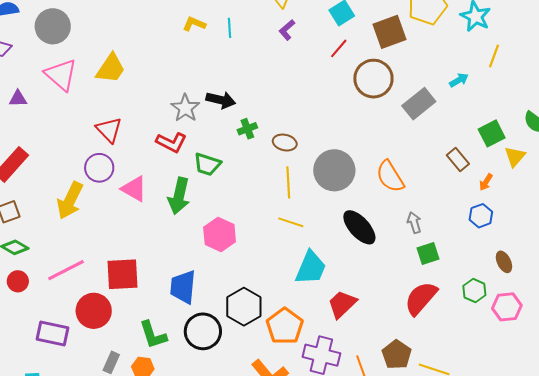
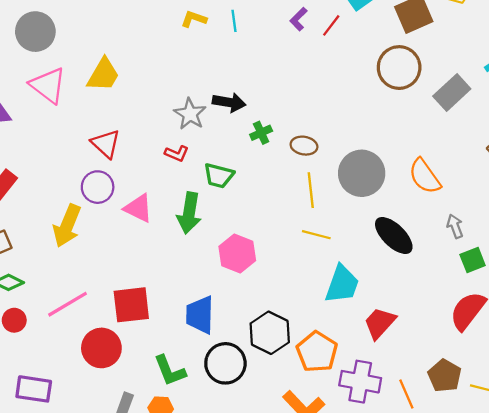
red line: (339, 48) -> (331, 25), moved
red L-shape: (171, 142) -> (177, 153), size x0.7
purple rectangle: (52, 333) -> (34, 389), moved

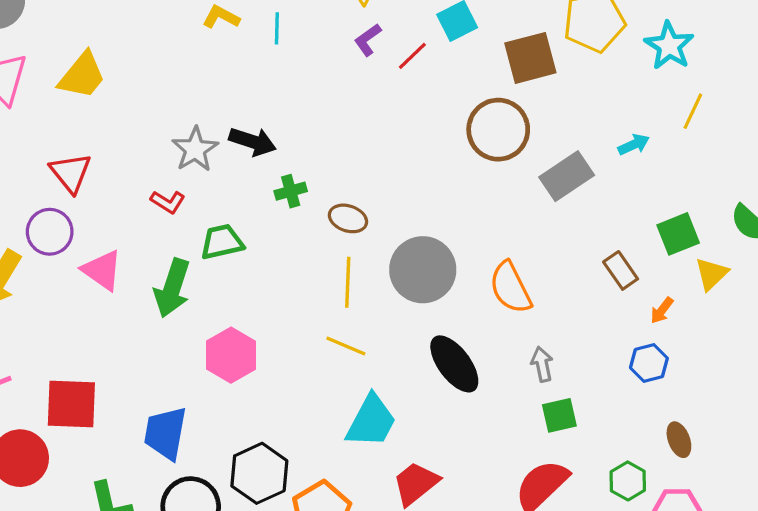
green trapezoid: (219, 176) -> (222, 242), turned 144

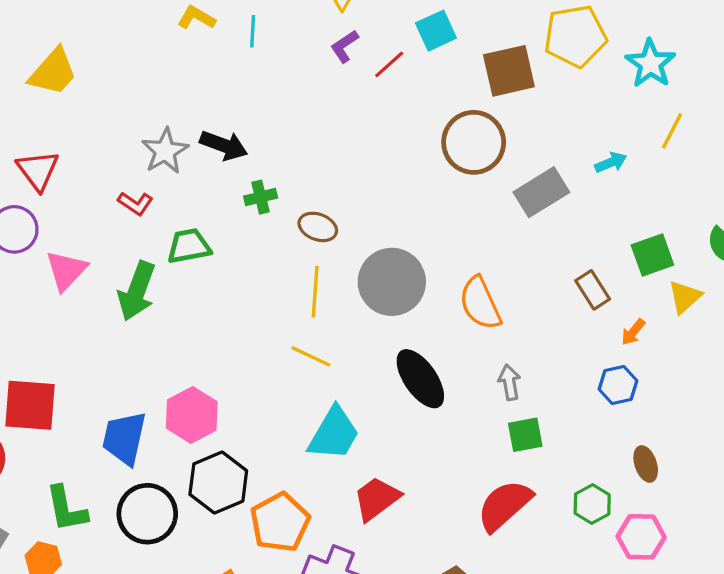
pink triangle: (102, 270) -> (66, 270), turned 36
pink hexagon: (231, 355) -> (192, 415), moved

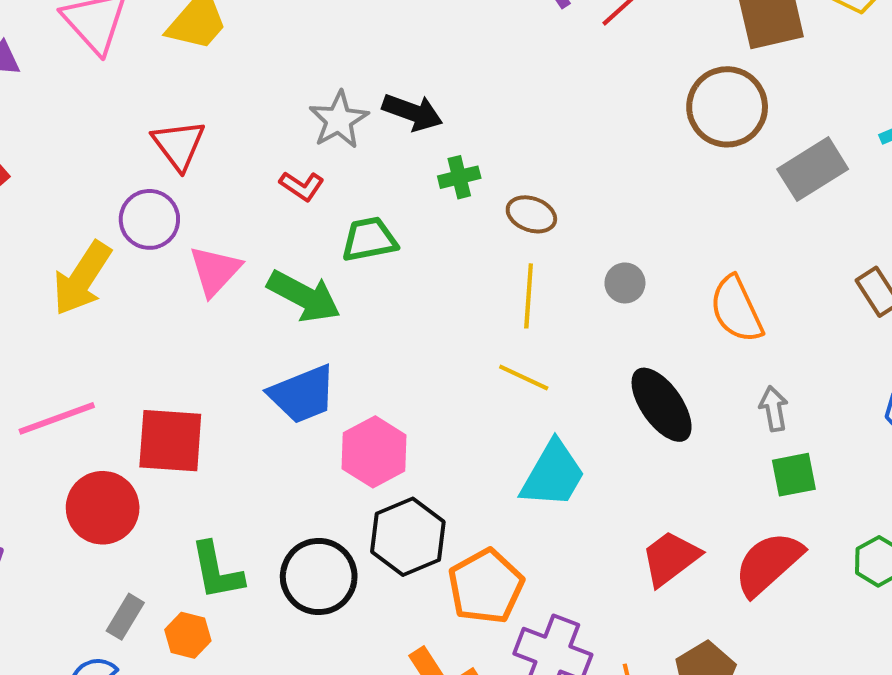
gray circle: (392, 282) -> (625, 283), size x0.5
green arrow: (137, 291) -> (304, 296), turned -82
blue trapezoid: (124, 438) -> (303, 394), moved, turned -124
red trapezoid: (377, 499) -> (670, 558), moved

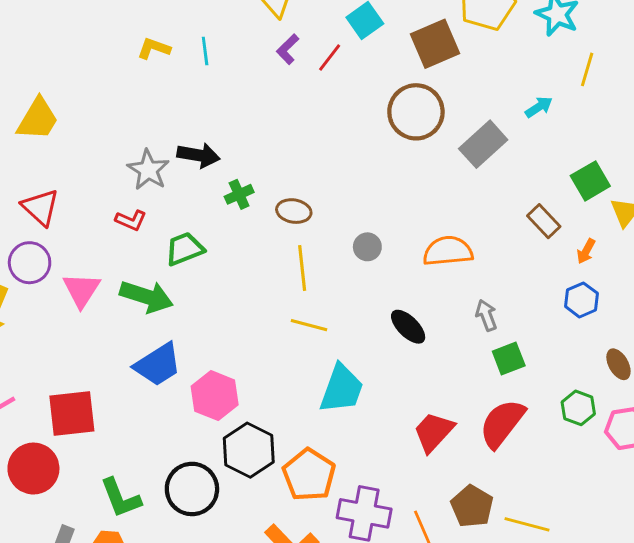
orange semicircle: (736, 309) -> (448, 251), turned 120
black ellipse: (662, 405) -> (408, 327), size x0.7

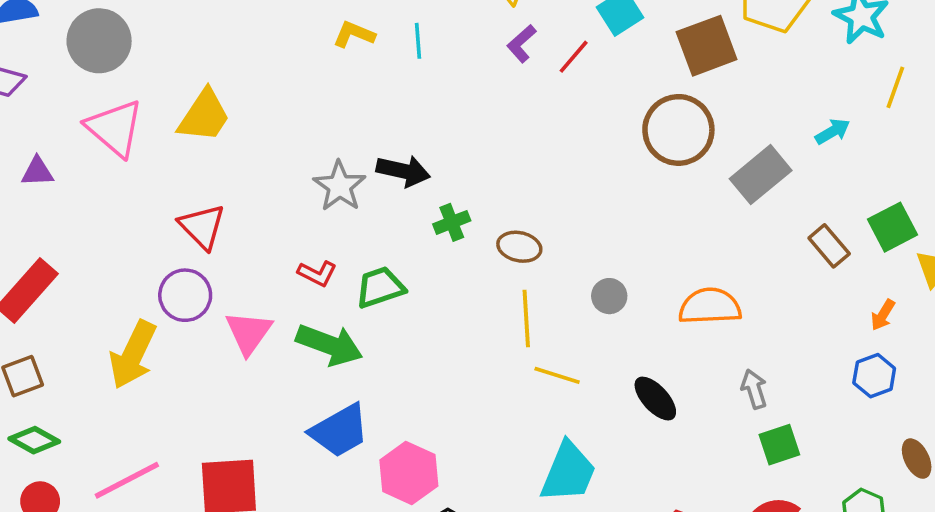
red L-shape: (131, 220) -> (317, 273), moved
brown rectangle: (544, 221) -> (829, 246), moved
yellow line: (309, 325) -> (557, 375), moved

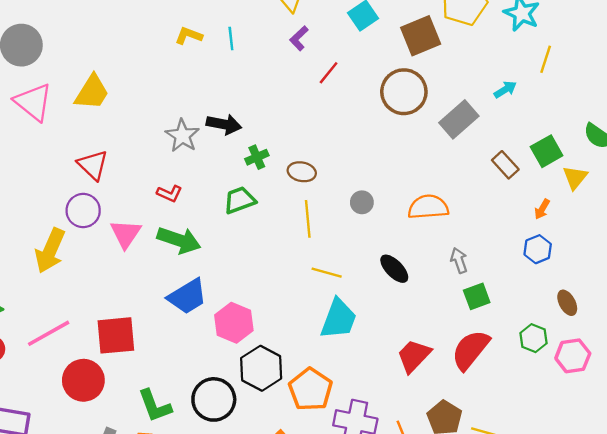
red line: (574, 57) -> (329, 73), moved
green trapezoid: (380, 287) -> (240, 200), moved
yellow line: (557, 375) -> (327, 273), moved

